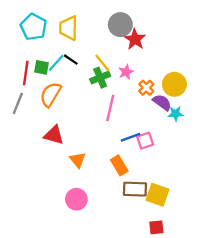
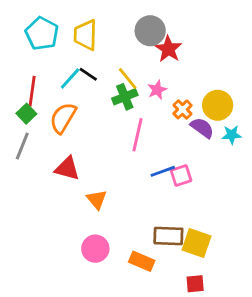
green square: (41, 67) -> (26, 114), moved, turned 35
gray line: (18, 103) -> (22, 146), moved
cyan star: (176, 114) -> (232, 135), moved
orange rectangle: (119, 165) -> (142, 261), moved, turned -36

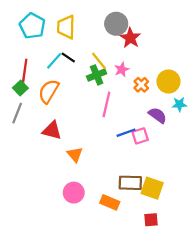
purple semicircle: (202, 128) -> (158, 115), moved

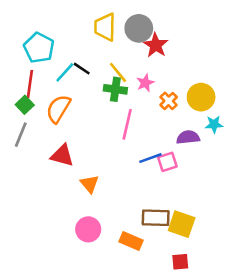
cyan pentagon: (32, 26) -> (39, 48), moved
yellow trapezoid: (66, 27) -> (105, 27), moved
green cross: (97, 75) -> (115, 89), turned 30
purple semicircle: (158, 115) -> (188, 137), turned -42

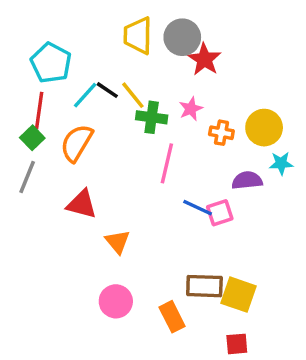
yellow line: (118, 72) -> (133, 95), moved
orange cross: (169, 101) -> (221, 133), turned -36
blue line: (150, 158) -> (198, 208), turned 45
orange rectangle: (131, 241) -> (172, 317), turned 40

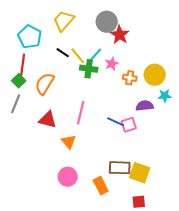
yellow trapezoid: (138, 36) -> (64, 21), moved, turned 40
cyan line: (85, 95) -> (95, 56), moved
pink line: (167, 163) -> (81, 113), moved

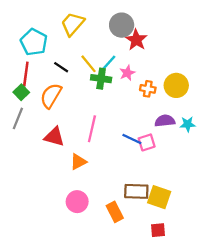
black line: (63, 53) -> (61, 67), moved
cyan star: (165, 96) -> (188, 124), moved
orange triangle: (69, 142) -> (78, 162), turned 42

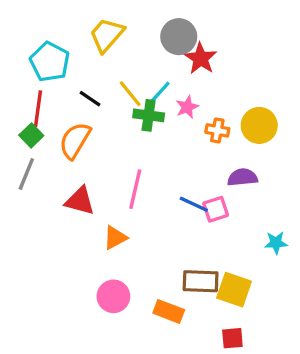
cyan star: (188, 124) -> (276, 243), moved
orange rectangle: (115, 212) -> (169, 311), turned -42

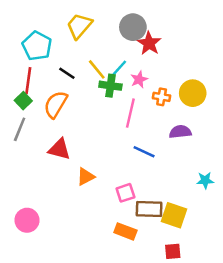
pink line: (135, 189) -> (130, 113), moved
pink square: (216, 209) -> (125, 193), moved
pink circle: (113, 296) -> (27, 220), moved

